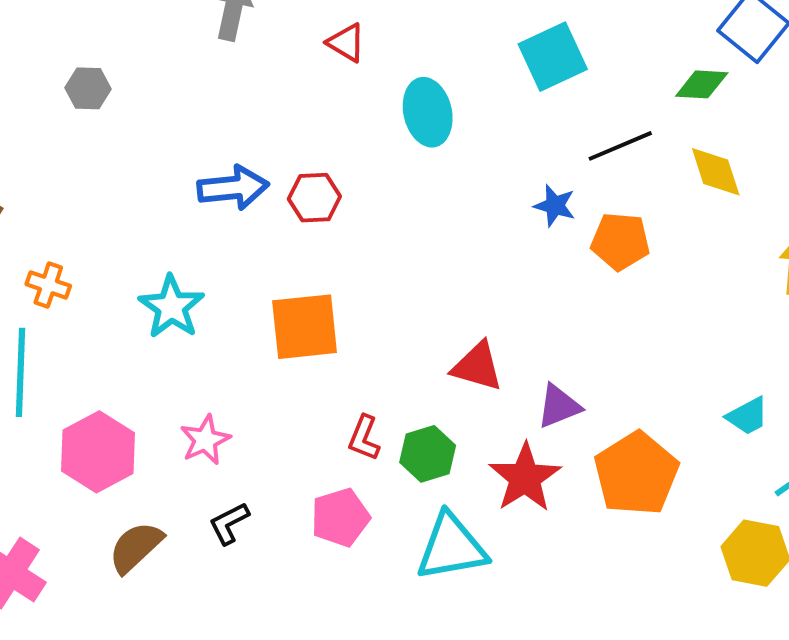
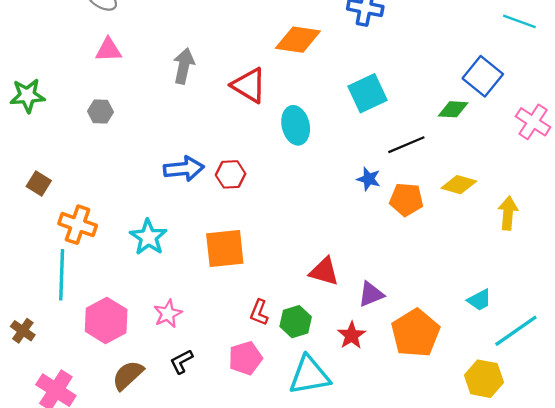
red triangle: (346, 43) -> (249, 85), size x1.6
yellow diamond: (716, 172) -> (459, 185), moved, turned -56
orange cross: (48, 285) -> (78, 225), size x1.5
red star: (525, 478) -> (352, 335), size x0.7

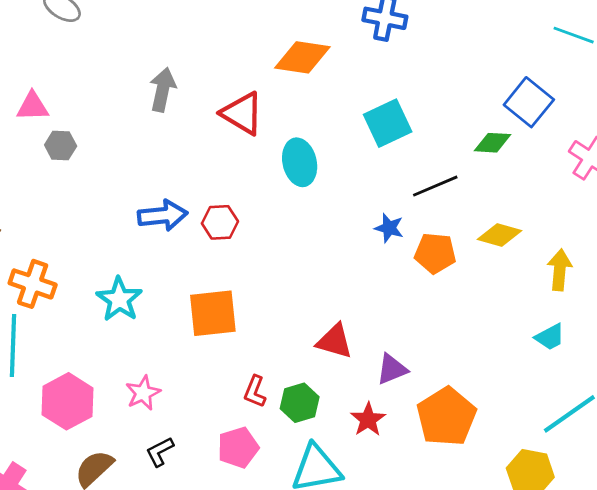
pink triangle: (108, 50) -> (33, 106), moved
cyan trapezoid: (479, 300) -> (550, 337), moved

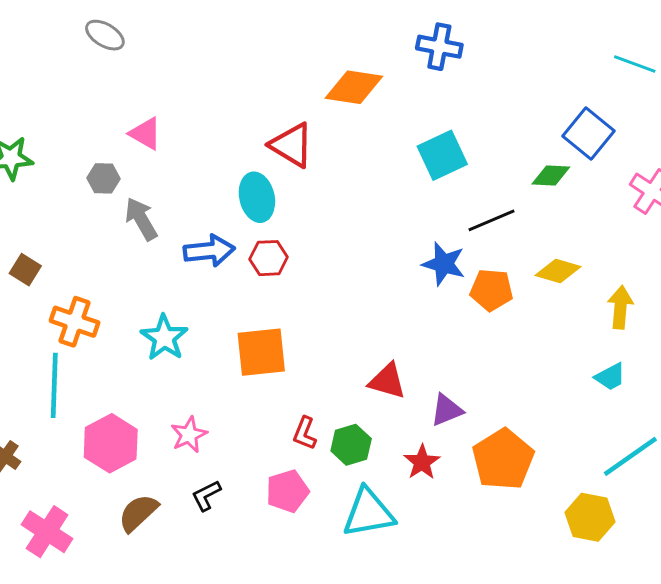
gray arrow: (163, 90) -> (141, 219), moved, turned -42
pink triangle: (33, 106) -> (145, 134), moved, turned 32
cyan ellipse: (300, 162) -> (257, 197), moved
blue star: (389, 228) -> (444, 264), size x1.4

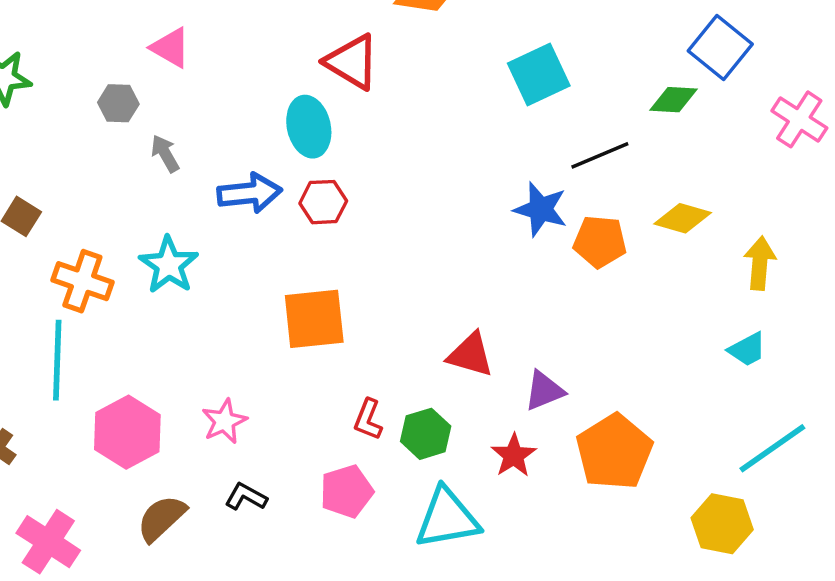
gray arrow: (141, 219) -> (165, 154), size x0.7
cyan star: (164, 338) -> (169, 265), moved
black L-shape: (206, 495) -> (246, 497), turned 56

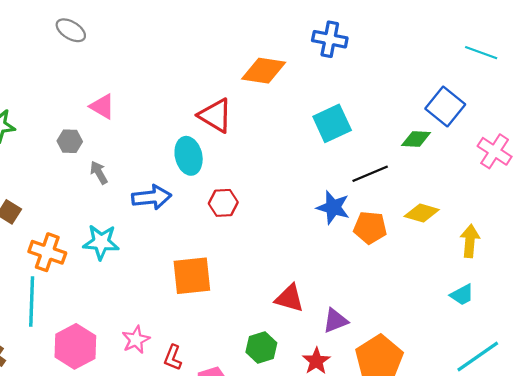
red hexagon: (323, 202) -> (223, 203), moved
cyan star: (169, 265) -> (101, 242), turned -30
red L-shape: (368, 419) -> (173, 358), moved

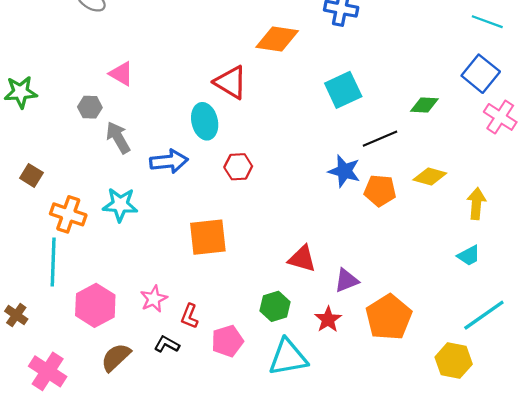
blue square: (445, 106) -> (481, 74), moved
gray arrow: (99, 173) -> (118, 138), size x1.4

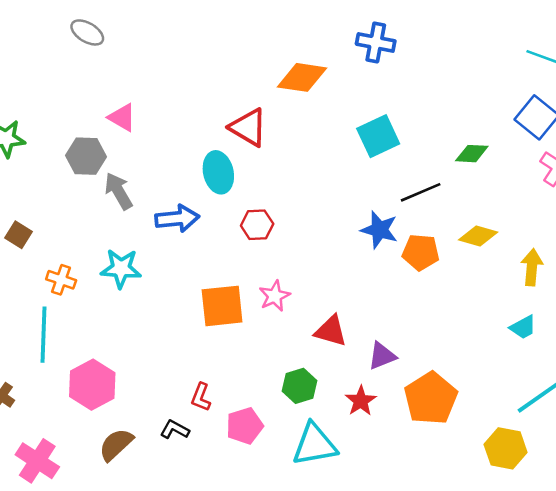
gray hexagon: (90, 107) -> (86, 156), size x1.4
orange cross: (68, 214) -> (61, 280), size x0.7
pink star: (154, 299) -> (275, 296), moved

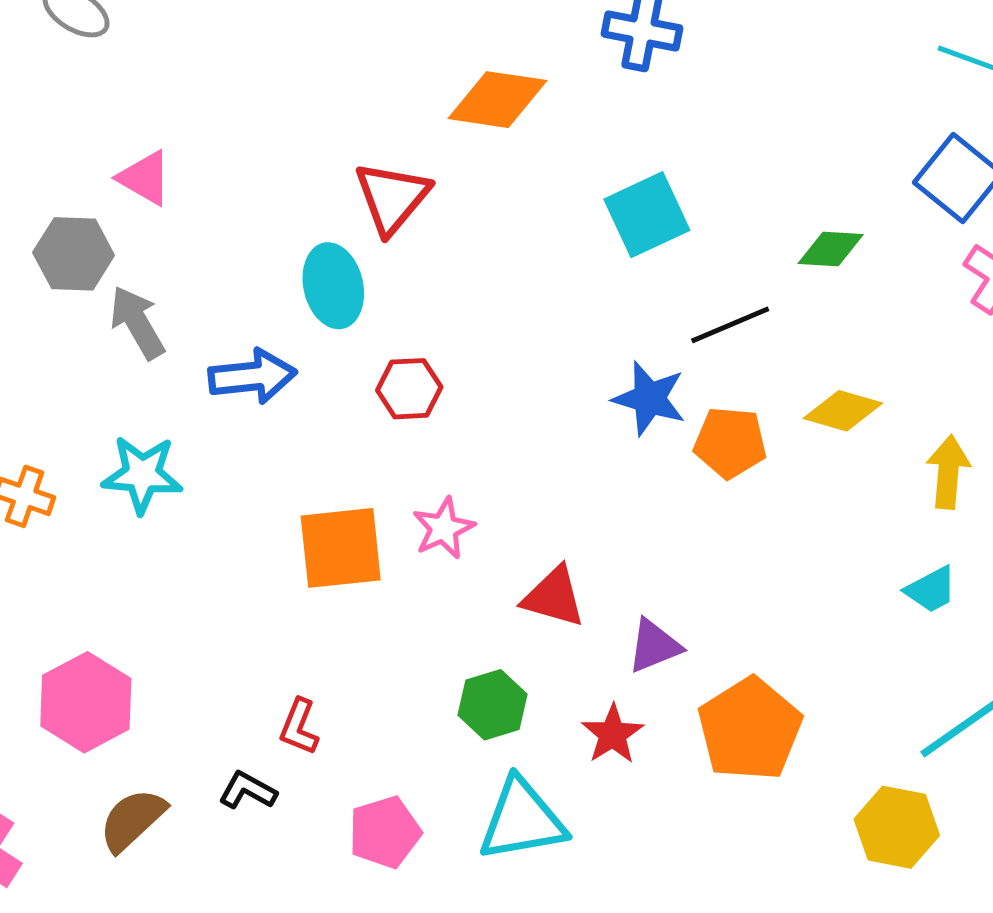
red triangle: (248, 127) -> (392, 198), turned 39
pink pentagon: (245, 426) -> (385, 832), moved

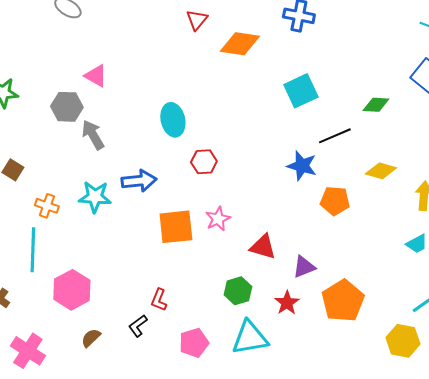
red triangle: (392, 198) -> (197, 20), moved, size x0.7
blue arrow: (252, 376) -> (139, 181), moved
orange pentagon: (730, 443) -> (335, 201), moved
black L-shape: (248, 790) -> (138, 326), turned -65
brown semicircle: (132, 820) -> (91, 338), size x0.7

